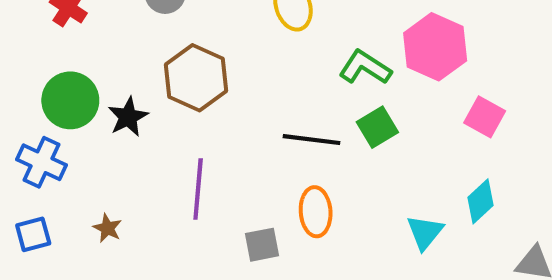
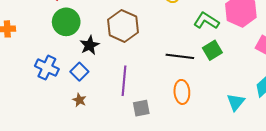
green circle: (70, 100) -> (66, 22), moved
blue square: (33, 234) -> (79, 72), moved, turned -30
gray square: (262, 245) -> (141, 108), moved

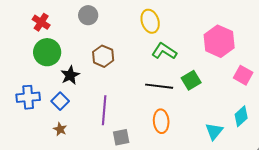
green L-shape: (206, 21) -> (164, 51), moved
brown hexagon: (123, 26) -> (103, 56), size x0.7
blue cross: (47, 68) -> (28, 97), turned -30

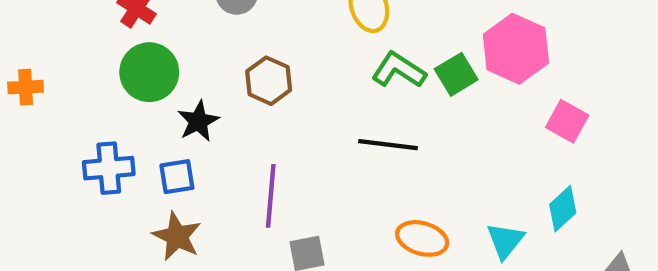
green square: (191, 80) -> (456, 74), moved
blue square: (60, 101) -> (177, 177), turned 36
orange ellipse: (161, 121) -> (422, 238), moved, turned -70
brown star: (60, 129) -> (177, 236), size x1.6

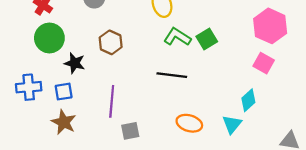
pink hexagon: (516, 49) -> (270, 26), moved
black star: (198, 121) -> (75, 63), turned -30
cyan diamond: (563, 209) -> (248, 100), moved

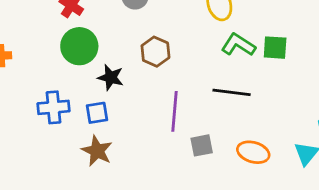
green square: (207, 39) -> (275, 48), turned 35
purple line: (112, 101) -> (174, 111), moved
gray square: (130, 131) -> (202, 145), moved

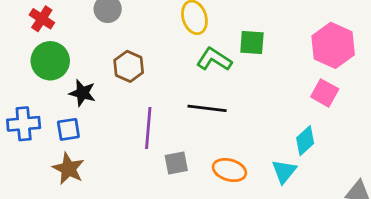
green square: (275, 48) -> (252, 43), moved

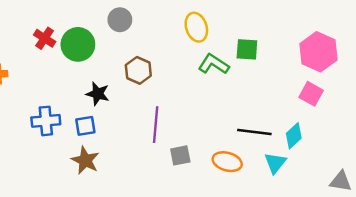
red cross: (42, 19) -> (45, 38), moved
green circle: (50, 61) -> (78, 44), moved
black line: (207, 108) -> (254, 132), moved

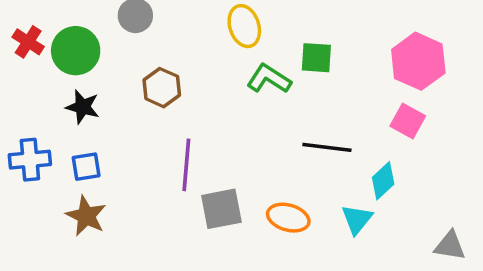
black star: (98, 94) -> (83, 107), moved
black line: (254, 132) -> (327, 147), moved
gray square: (180, 155) -> (221, 209), size x1.4

